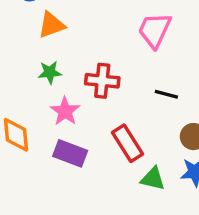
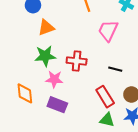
green star: (50, 72) -> (45, 56), size x1.5
pink star: (65, 111) -> (54, 79), turned -30
red rectangle: (128, 143) -> (105, 97), moved

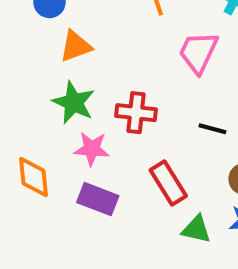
green star: (45, 56) -> (74, 103), turned 30
red rectangle: (105, 97) -> (168, 183), moved

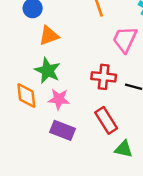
red cross: (136, 113) -> (104, 77), moved
orange diamond: (33, 177) -> (26, 95), moved

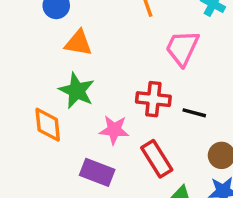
orange triangle: (49, 36) -> (78, 43), turned 30
pink star: (59, 99) -> (114, 130), moved

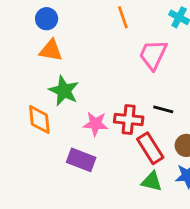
orange triangle: (78, 43) -> (51, 50), moved
red cross: (153, 99) -> (129, 120), moved
red rectangle: (157, 159) -> (150, 148), moved

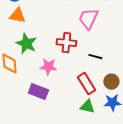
red cross: (129, 120) -> (66, 43), moved

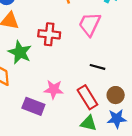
red cross: (66, 43) -> (49, 34), moved
pink star: (48, 67) -> (54, 89), moved

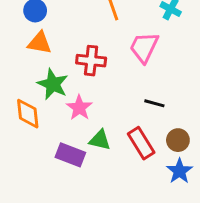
pink star: (54, 89) -> (79, 108), moved, turned 30
blue star: (117, 119) -> (179, 171), turned -30
green triangle: (89, 123) -> (100, 140), moved

